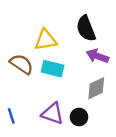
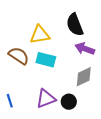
purple triangle: (53, 114) -> (46, 99), turned -40

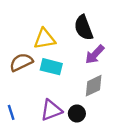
purple arrow: (85, 49) -> (95, 54), turned -66
brown semicircle: (19, 56) -> (21, 62), turned -60

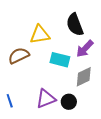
cyan rectangle: (51, 67) -> (60, 60), moved

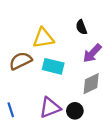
black semicircle: (75, 25) -> (81, 27), size x0.6
cyan rectangle: (60, 60) -> (53, 66), moved

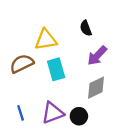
cyan rectangle: (53, 66) -> (56, 69), turned 60
blue line: (11, 110) -> (21, 113), moved

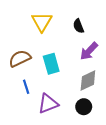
yellow triangle: (46, 40) -> (42, 22), moved, turned -50
blue line: (21, 113) -> (26, 87), moved
black circle: (79, 116) -> (84, 107), moved

